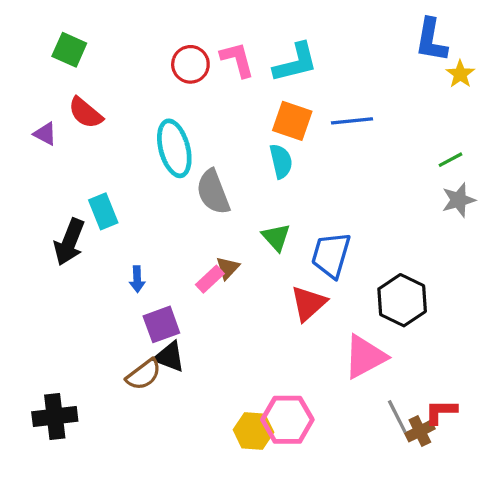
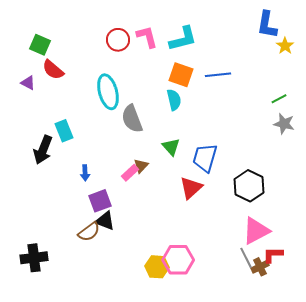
green square: (69, 50) -> (40, 45), moved
gray star: (459, 200) -> (284, 124), turned 30
pink triangle: (365, 357) -> (256, 231), moved

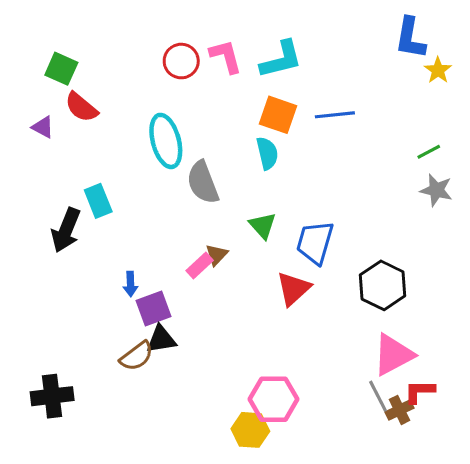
blue arrow: (85, 173) -> (130, 284), moved
black triangle: (105, 221) -> (161, 339), turned -30
yellow hexagon: (157, 267) -> (250, 430), moved

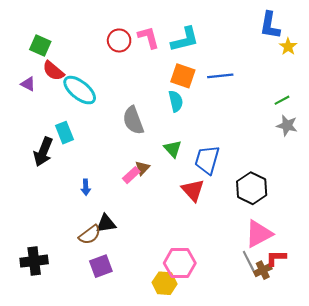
cyan ellipse: (166, 141) -> (80, 90), moved, turned -36
red triangle: (293, 289) -> (193, 190), turned -30
purple square: (154, 309) -> (101, 266), moved

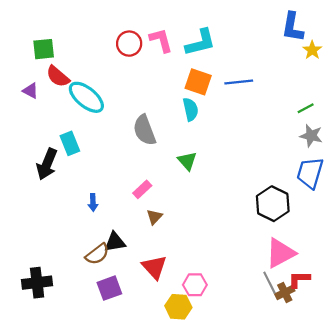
green square: (40, 46) -> (44, 49), turned -30
blue trapezoid: (207, 160) -> (310, 173), moved
brown triangle: (142, 168) -> (154, 217), moved
red triangle: (193, 190) -> (154, 267), moved
pink hexagon: (180, 263) -> (195, 285), size x0.7

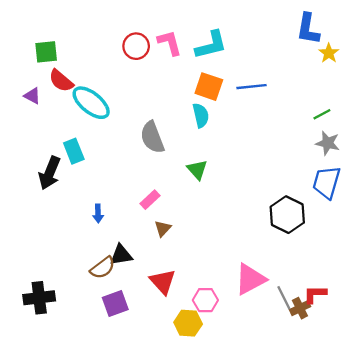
pink triangle: (280, 253) -> (250, 279), moved

